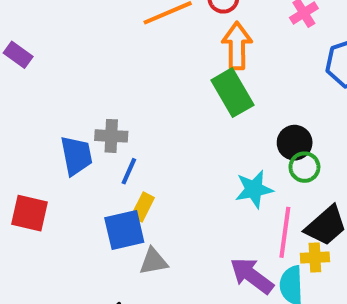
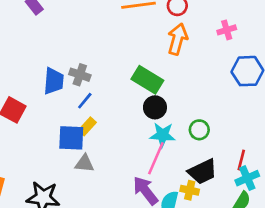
green rectangle: (232, 93) -> (147, 80), moved, turned -44
black circle: (295, 143) -> (155, 107), moved
pink line: (285, 232) -> (156, 158), moved

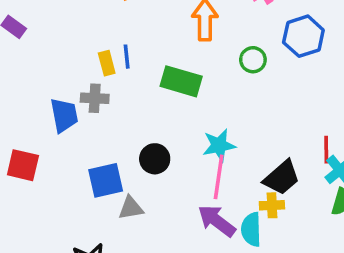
blue line: (85, 101) -> (127, 57), moved, turned -30
black circle: (155, 107) -> (155, 159), moved
yellow rectangle: (87, 126) -> (107, 63), moved, turned -42
green circle: (199, 130) -> (253, 60), moved

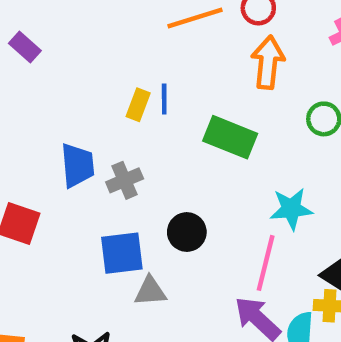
yellow rectangle: (107, 63) -> (138, 105), turned 30
gray cross: (95, 98) -> (125, 180), moved, turned -32
cyan star: (219, 145) -> (291, 209), moved

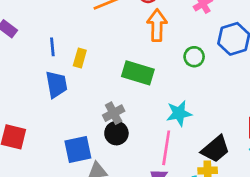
blue line: (164, 99) -> (52, 47), moved
blue trapezoid: (77, 165) -> (56, 84), moved
gray cross: (125, 180) -> (114, 113), moved

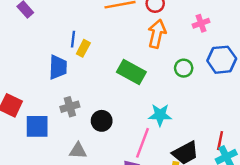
blue line: (52, 47) -> (73, 39), moved
gray cross: (114, 113) -> (70, 107), moved
blue square: (78, 150) -> (37, 126), moved

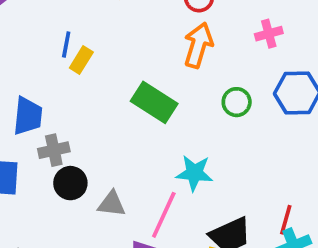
blue trapezoid: (58, 67) -> (28, 116), moved
black circle: (102, 121) -> (70, 183), moved
gray triangle: (78, 151) -> (112, 204), moved

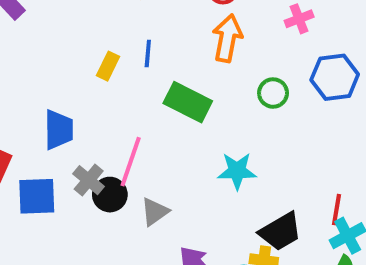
blue line: (66, 45) -> (148, 54), moved
gray cross: (54, 150) -> (89, 180), moved, turned -32
gray triangle: (112, 204) -> (155, 212), turned -36
pink line: (164, 215) -> (131, 162), moved

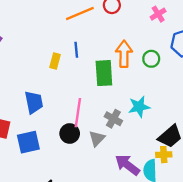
orange arrow: (227, 38) -> (124, 54), moved
green rectangle: (188, 102) -> (104, 73), turned 70
gray cross: (89, 180) -> (113, 119), moved

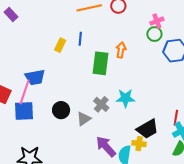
orange arrow: (124, 54) -> (121, 50), size x0.7
green circle: (151, 59) -> (154, 34), moved
blue trapezoid: (34, 102) -> (35, 77), turned 80
pink line: (78, 113) -> (25, 92), moved

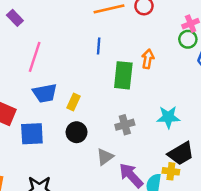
yellow rectangle: (60, 45) -> (73, 102), moved
pink line: (25, 92) -> (35, 57), moved
cyan star: (125, 98) -> (168, 117), moved
gray cross: (101, 104) -> (125, 125), turned 35
gray triangle: (84, 119) -> (105, 157), moved

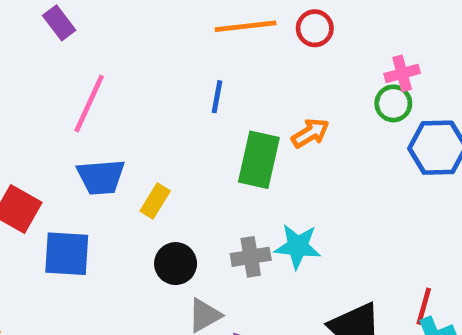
orange arrow: (148, 59) -> (310, 133), turned 42
cyan star: (168, 117) -> (298, 246), moved
black circle: (77, 132) -> (176, 264), moved

